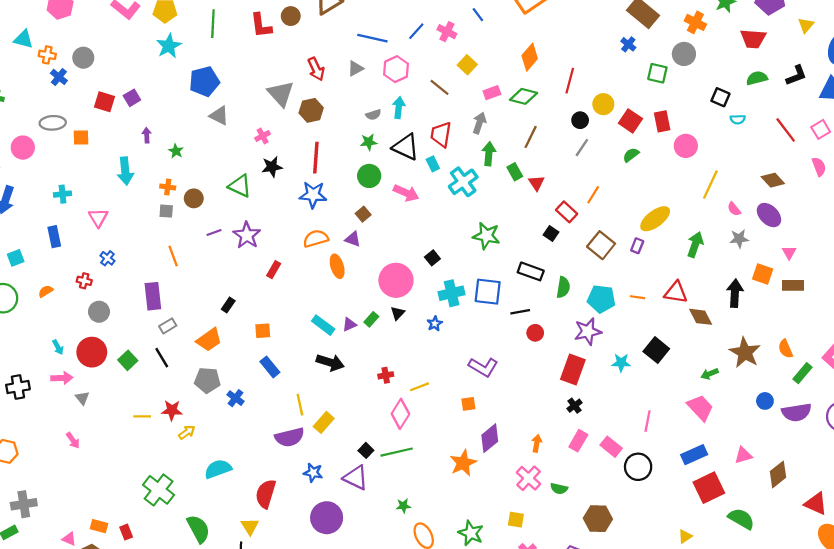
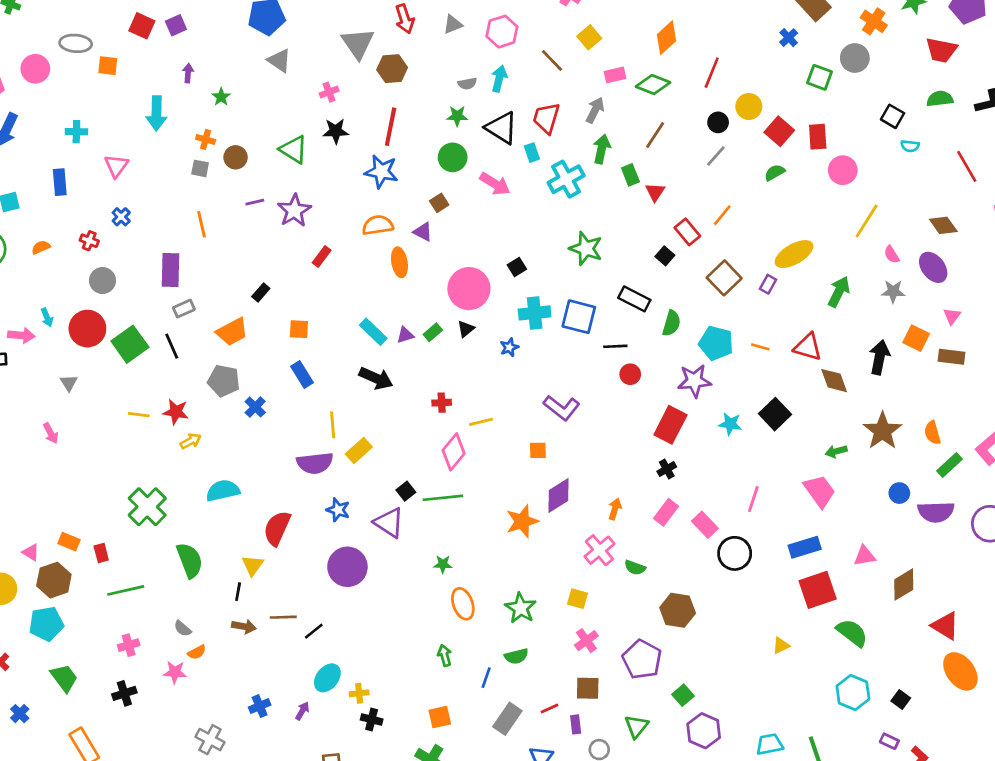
green square: (128, 360) -> (130, 344), size x1.5
pink arrow: (62, 378) -> (21, 335), moved

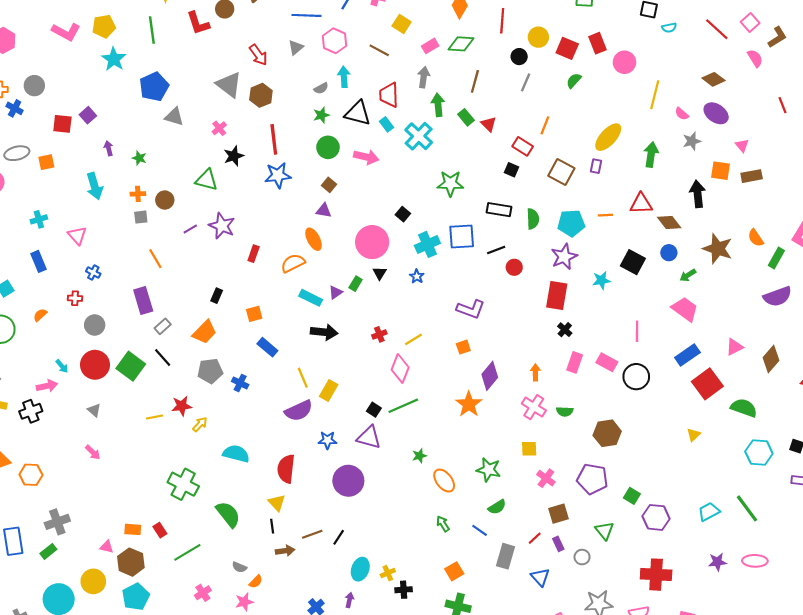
orange semicircle: (378, 225) -> (293, 263), moved
cyan semicircle: (223, 491) -> (236, 454), turned 45
blue circle: (899, 493) -> (669, 253), moved
blue line: (486, 678) -> (480, 530), turned -56

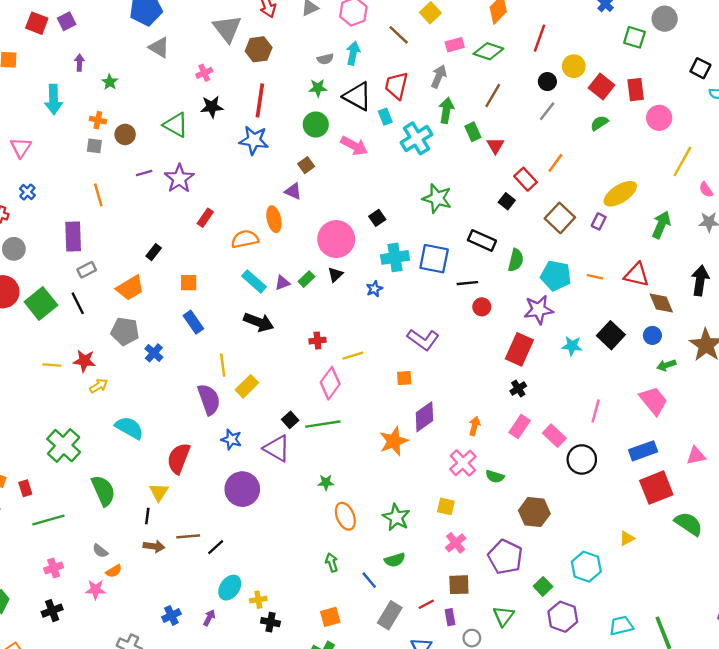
purple semicircle: (299, 411) -> (209, 399), turned -100
cyan hexagon: (759, 453) -> (586, 567), moved

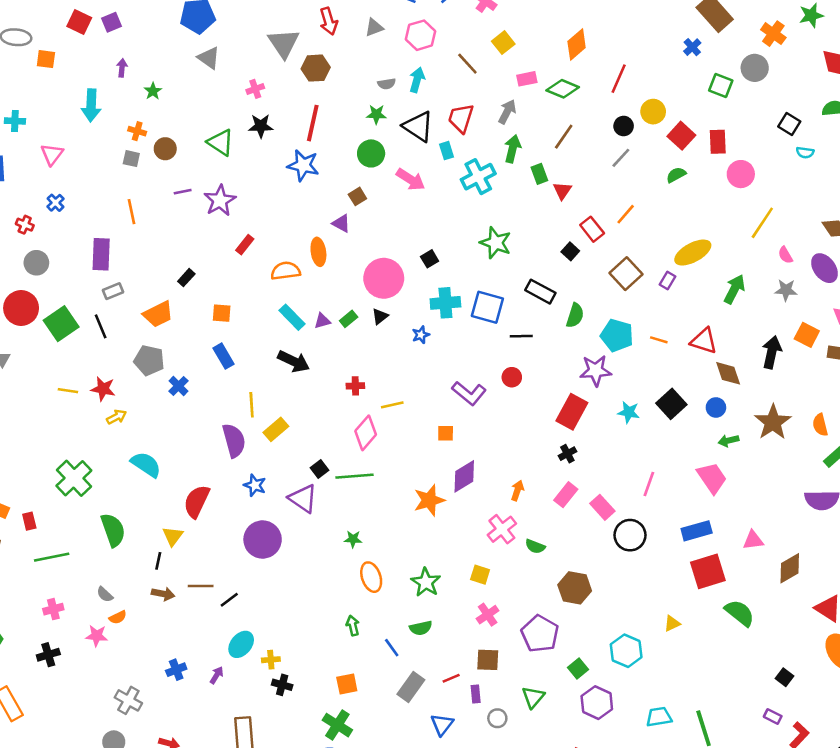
red circle: (482, 307) -> (512, 377), moved

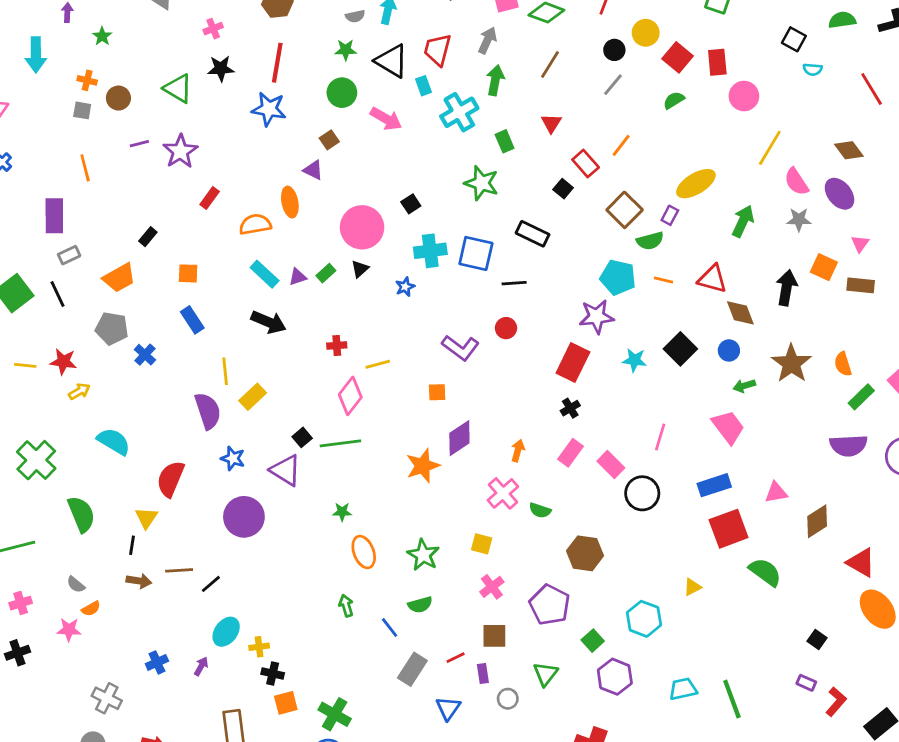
green rectangle: (539, 174) -> (505, 141), moved
pink semicircle: (785, 255) -> (796, 182), size x1.5
green semicircle: (575, 315) -> (650, 241), moved, turned 60
orange square: (347, 684) -> (286, 703), moved

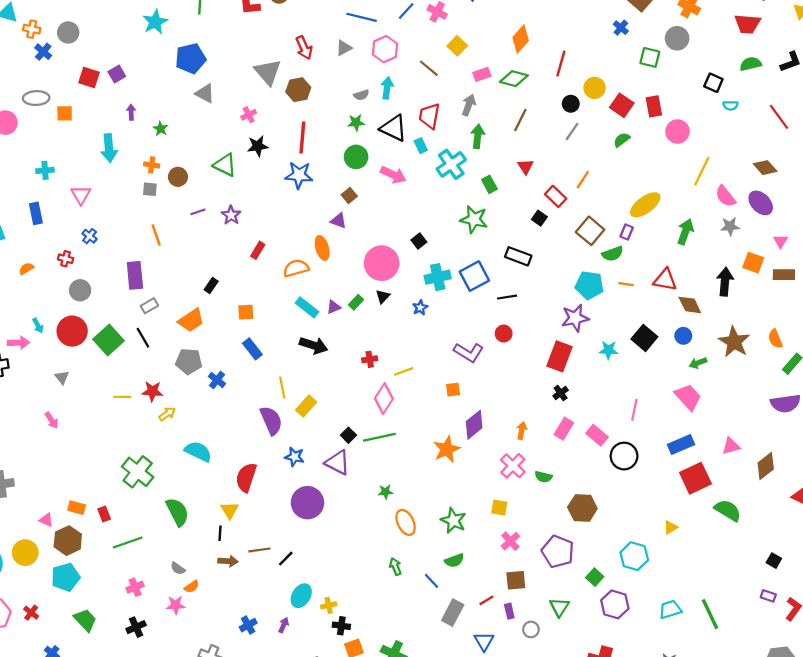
purple star: (180, 151) -> (231, 215), size x0.7
blue square: (476, 253) -> (474, 276), turned -36

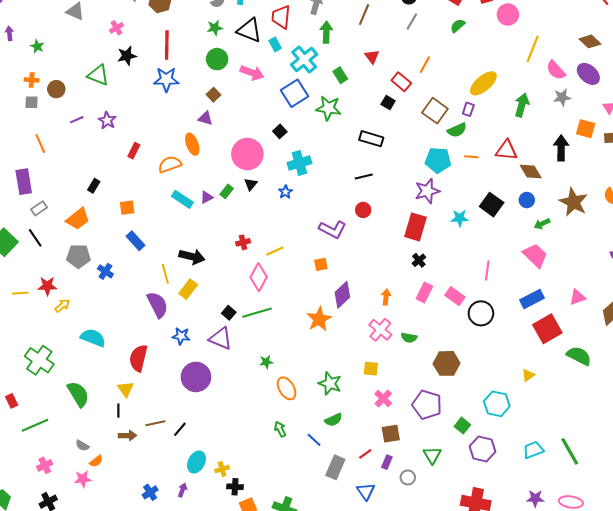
blue square: (474, 276) -> (294, 93), moved
black arrow: (314, 345) -> (192, 257), moved
purple rectangle: (509, 611) -> (387, 462), turned 40

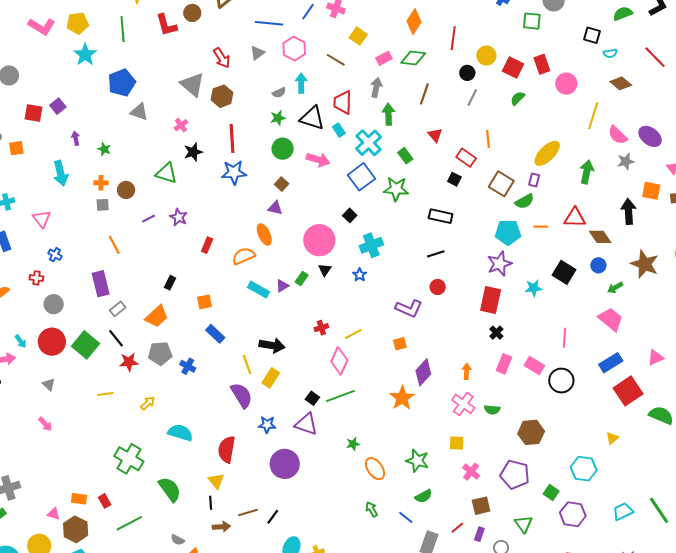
brown diamond: (590, 41) -> (621, 83), moved
orange line: (425, 65) -> (488, 139), turned -30
red star: (47, 286) -> (129, 362), moved

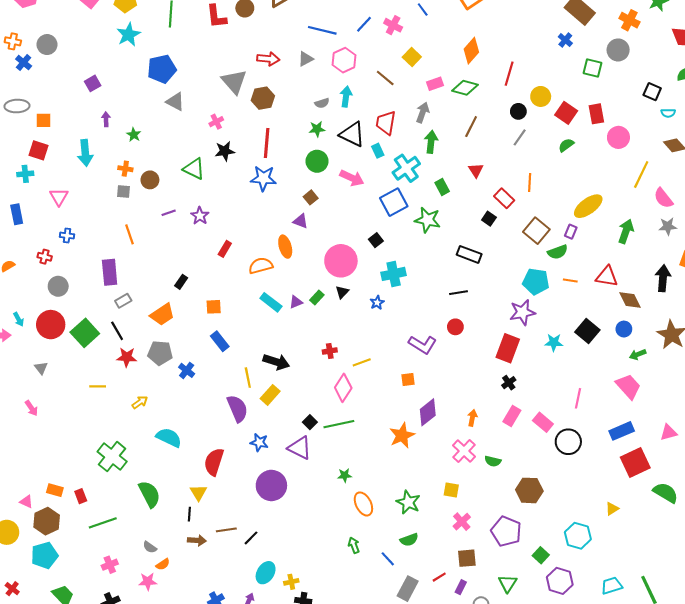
red arrow: (222, 58) -> (268, 59), turned -60
red square: (33, 113) -> (38, 150), moved
blue cross: (55, 255) -> (67, 236), turned -32

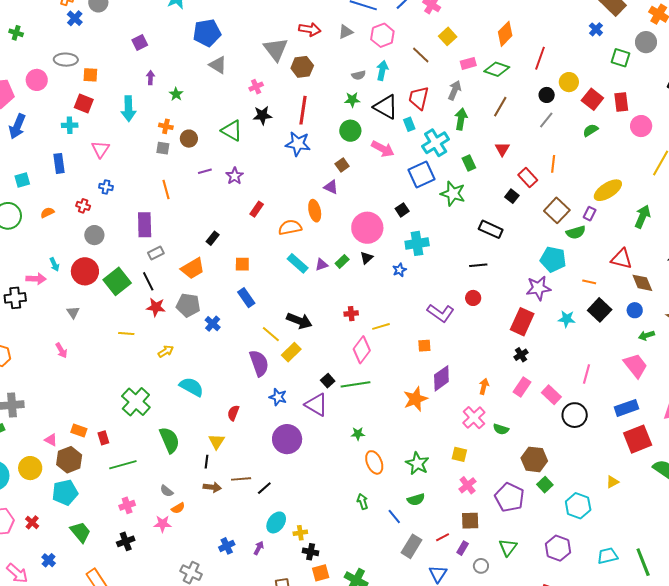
orange line: (570, 281) -> (589, 282), moved
yellow line: (248, 378) -> (271, 334), turned -42
red semicircle: (214, 462) -> (233, 413), size x0.6
green square: (541, 555) -> (545, 485), moved

